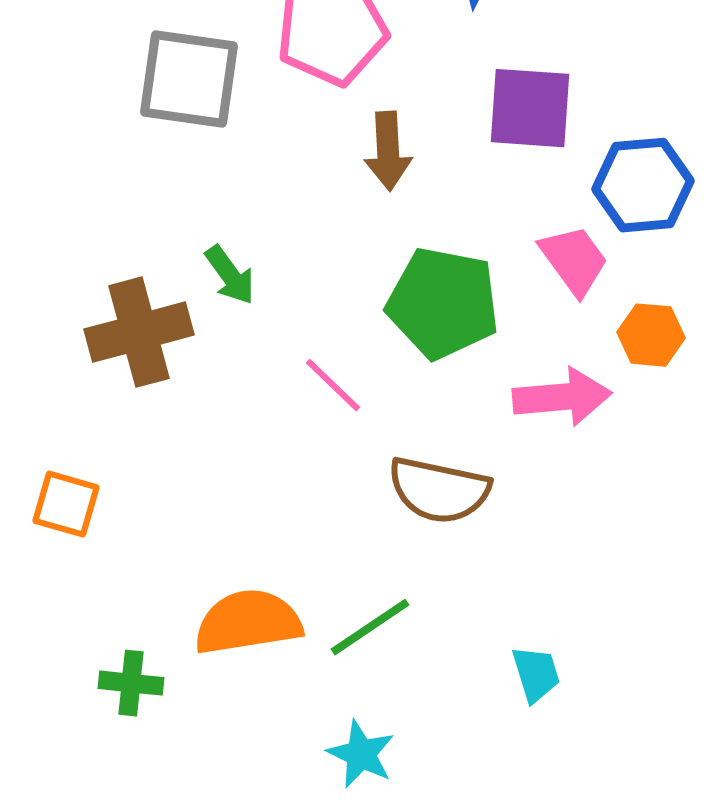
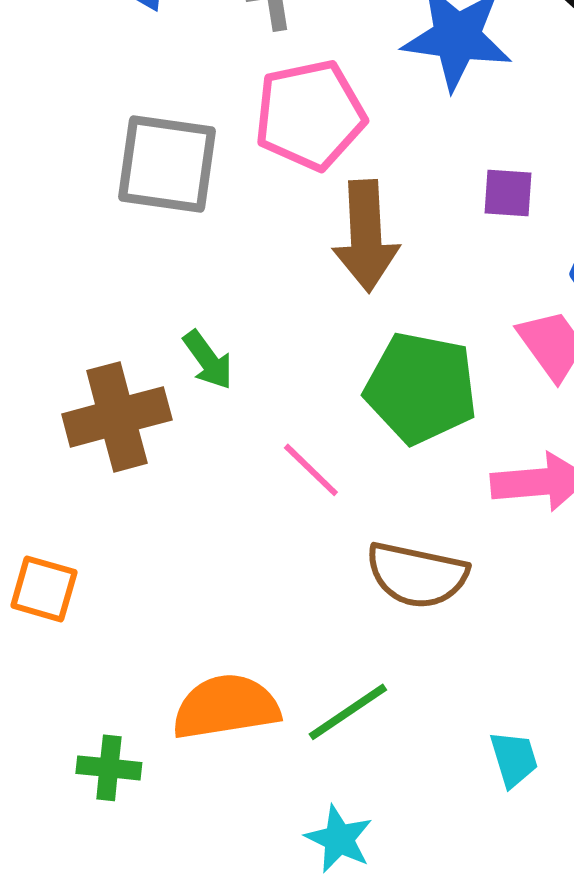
purple square: (530, 108) -> (508, 193), size x0.6
brown arrow: (388, 151) -> (366, 236), size x1.4

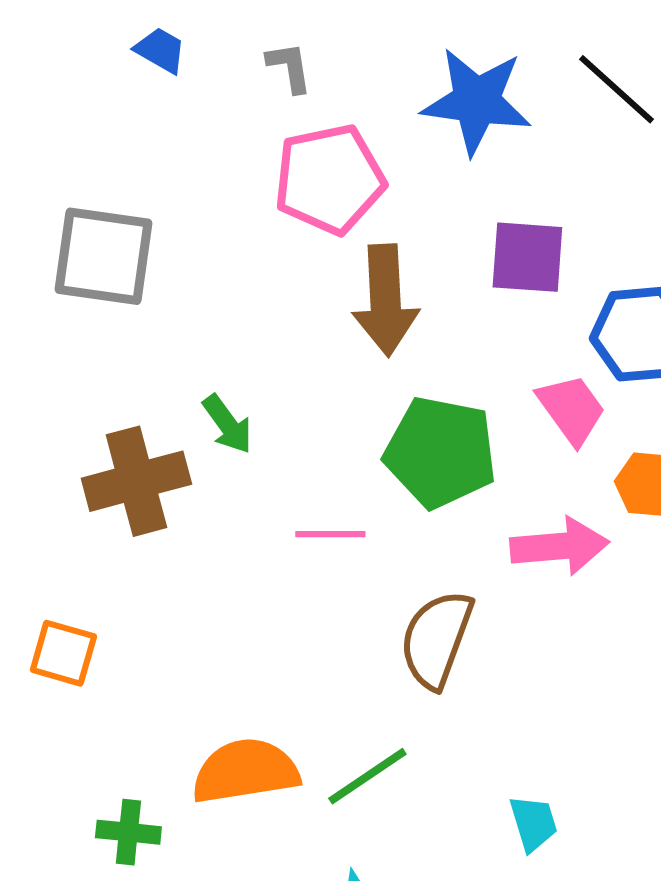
gray square: (167, 164) -> (103, 256), moved
purple square: (508, 193) -> (527, 257), size x1.5
pink line: (311, 470) -> (330, 534), turned -44
brown semicircle: (417, 575) -> (436, 639), turned 98

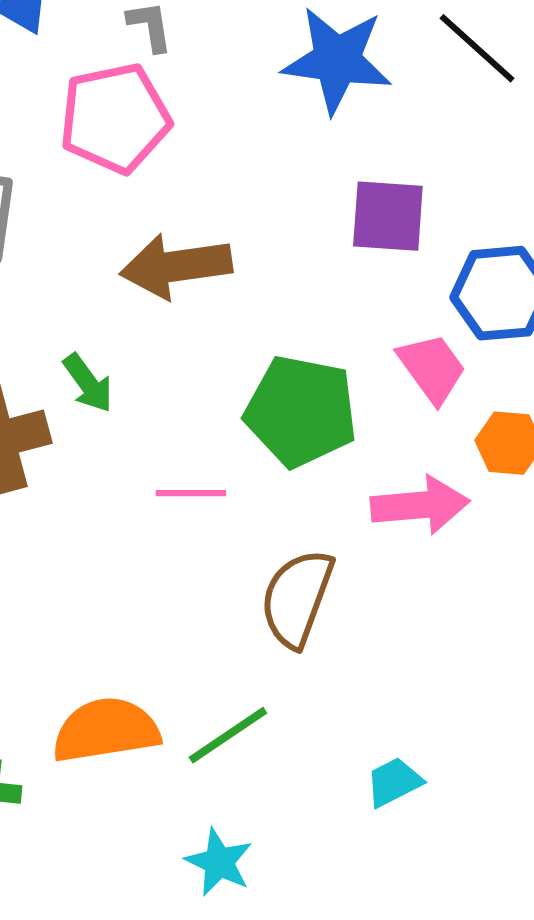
pink pentagon: (329, 179) -> (115, 118), moved
brown arrow: (385, 300) -> (176, 266), moved, turned 85
cyan trapezoid: (533, 823) -> (394, 782), turned -100

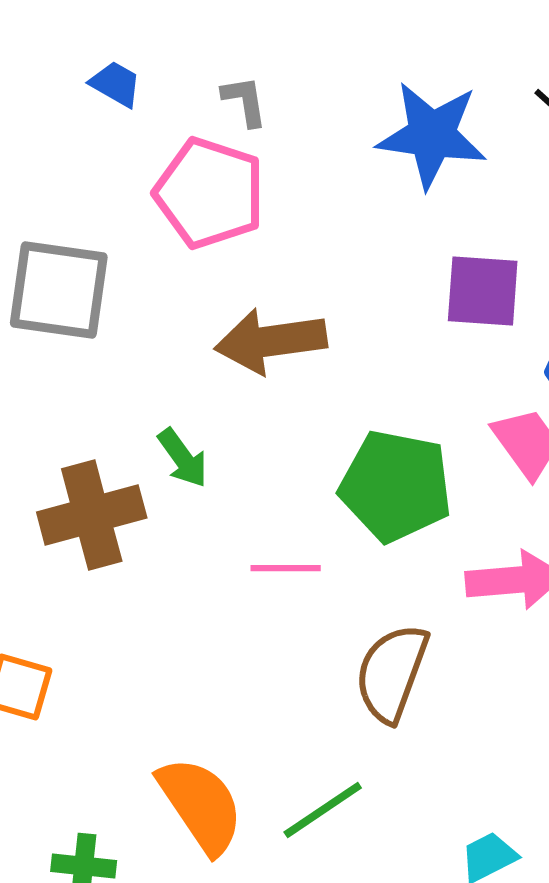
pink pentagon: (115, 118) -> (210, 193), turned 30
orange semicircle: (106, 730) -> (201, 805), turned 65

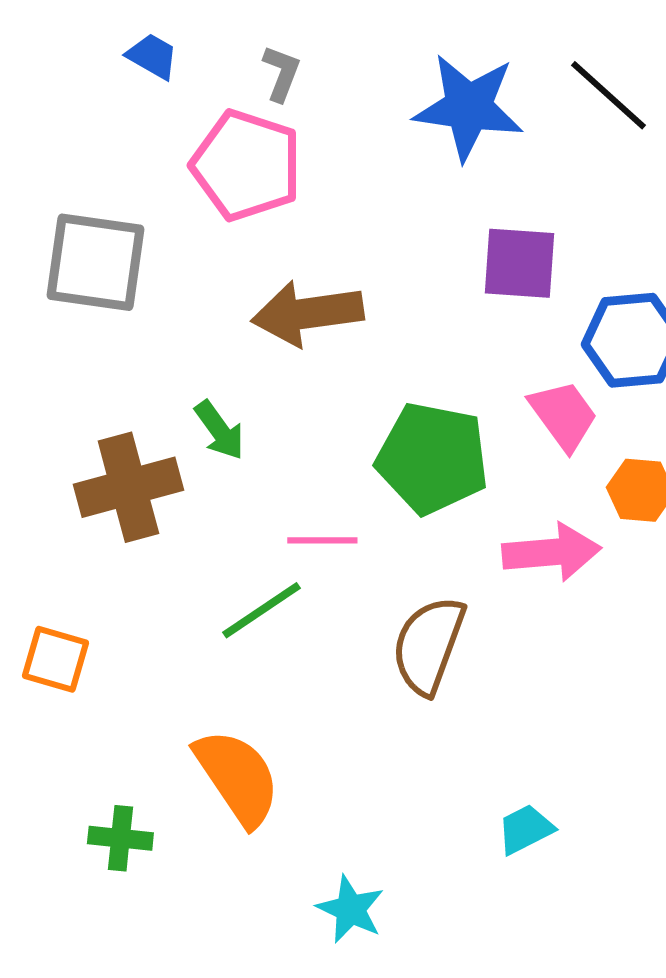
gray L-shape: (245, 101) -> (281, 73), turned 30
green line: (323, 810) -> (261, 610), moved

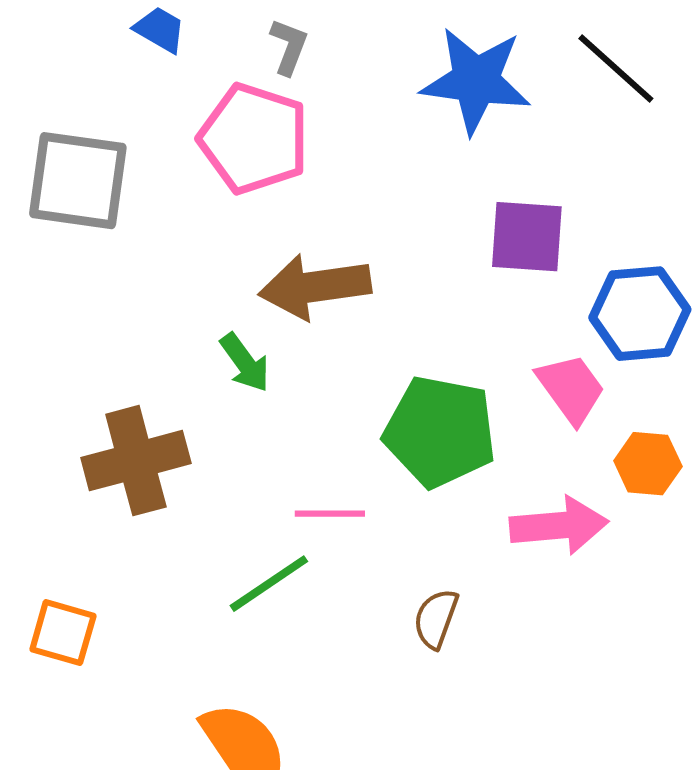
gray square: (95, 262) -> (78, 181), moved
green arrow: (219, 430) -> (245, 363), moved
brown semicircle: (428, 645) -> (436, 619), size x0.6

